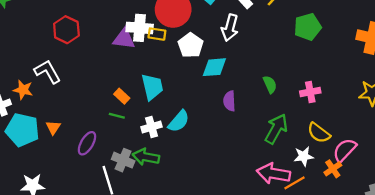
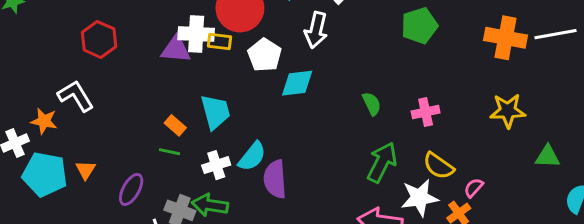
purple semicircle: (229, 101) -> (275, 179), moved, size x1.4
pink semicircle: (345, 150) -> (474, 188), size x0.6
white star: (304, 156) -> (420, 198), size x1.4

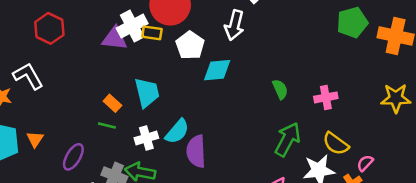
green pentagon: (419, 26) -> (352, 22), moved
white cross: (196, 34) -> (132, 26), turned -32

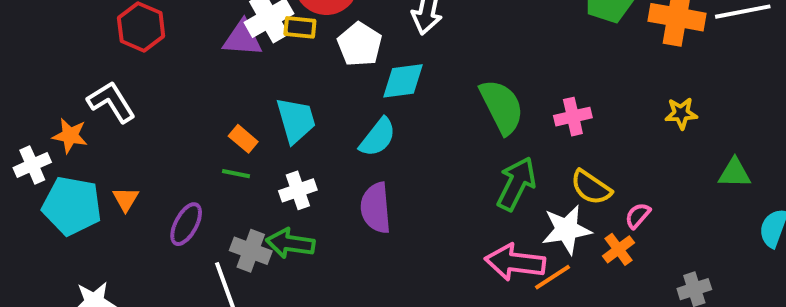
green semicircle: (280, 89) -> (502, 107), size x1.8
yellow star: (396, 98) -> (681, 113), size x0.7
cyan semicircle: (177, 131) -> (378, 137), moved

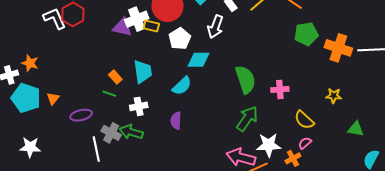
white L-shape: (111, 102) -> (55, 18), moved
yellow semicircle: (591, 187) -> (304, 120), moved
purple semicircle: (376, 208) -> (176, 121), size x0.7
purple ellipse: (186, 224) -> (81, 115), turned 40

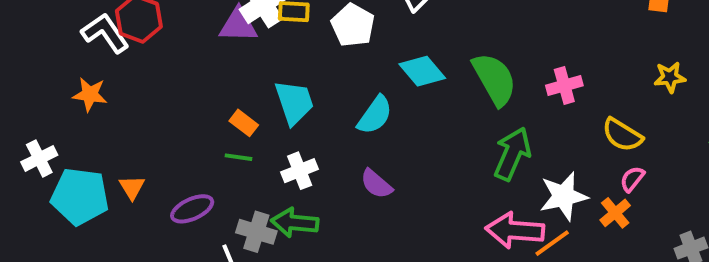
cyan diamond: (198, 60) -> (422, 71), moved, turned 60
orange star: (30, 63) -> (90, 94), moved
purple semicircle: (176, 121) -> (376, 184), turned -42

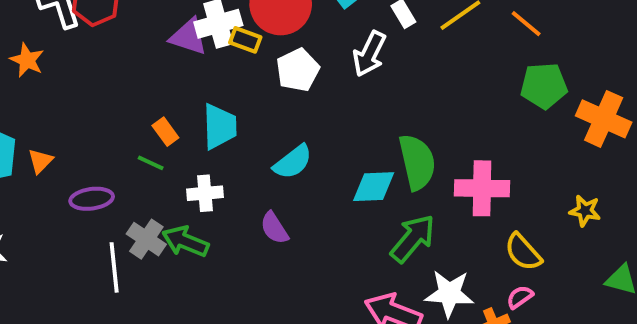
cyan diamond: (422, 71) -> (374, 187), moved, turned -69
pink cross: (564, 86) -> (482, 188), size x1.5

